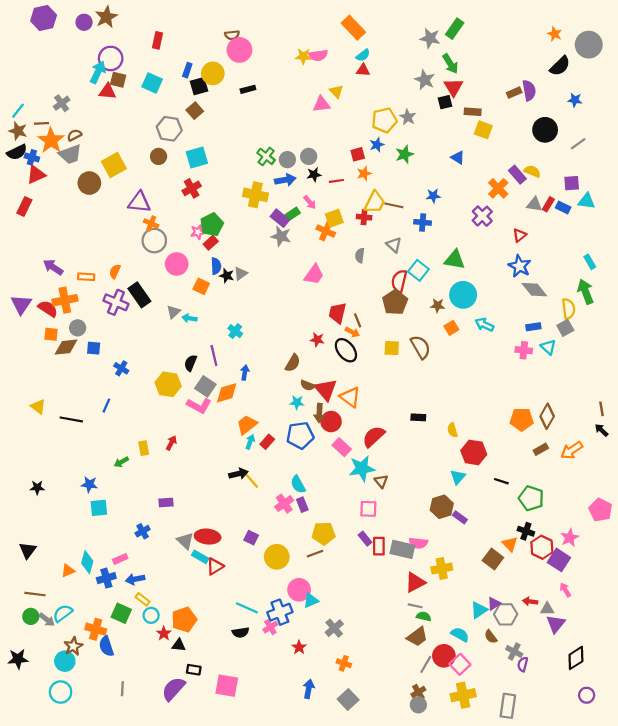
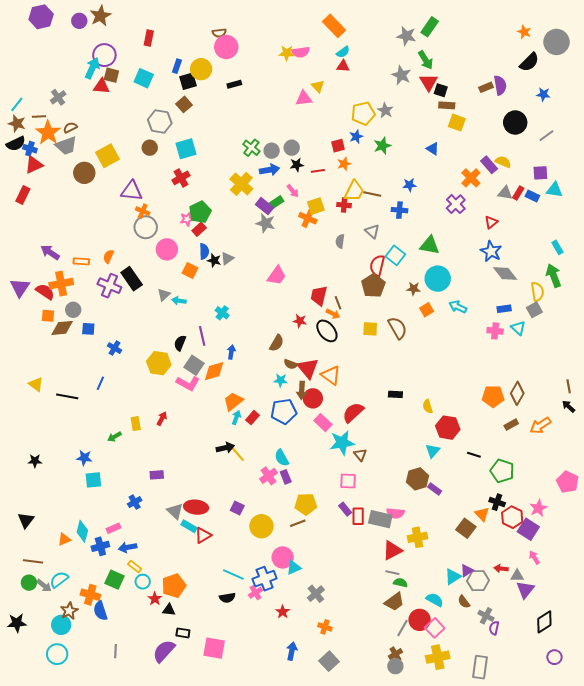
black square: (445, 102) -> (441, 90), moved, turned 32
yellow cross: (255, 195) -> (241, 184), turned 30
pink trapezoid: (314, 275) -> (277, 276), moved

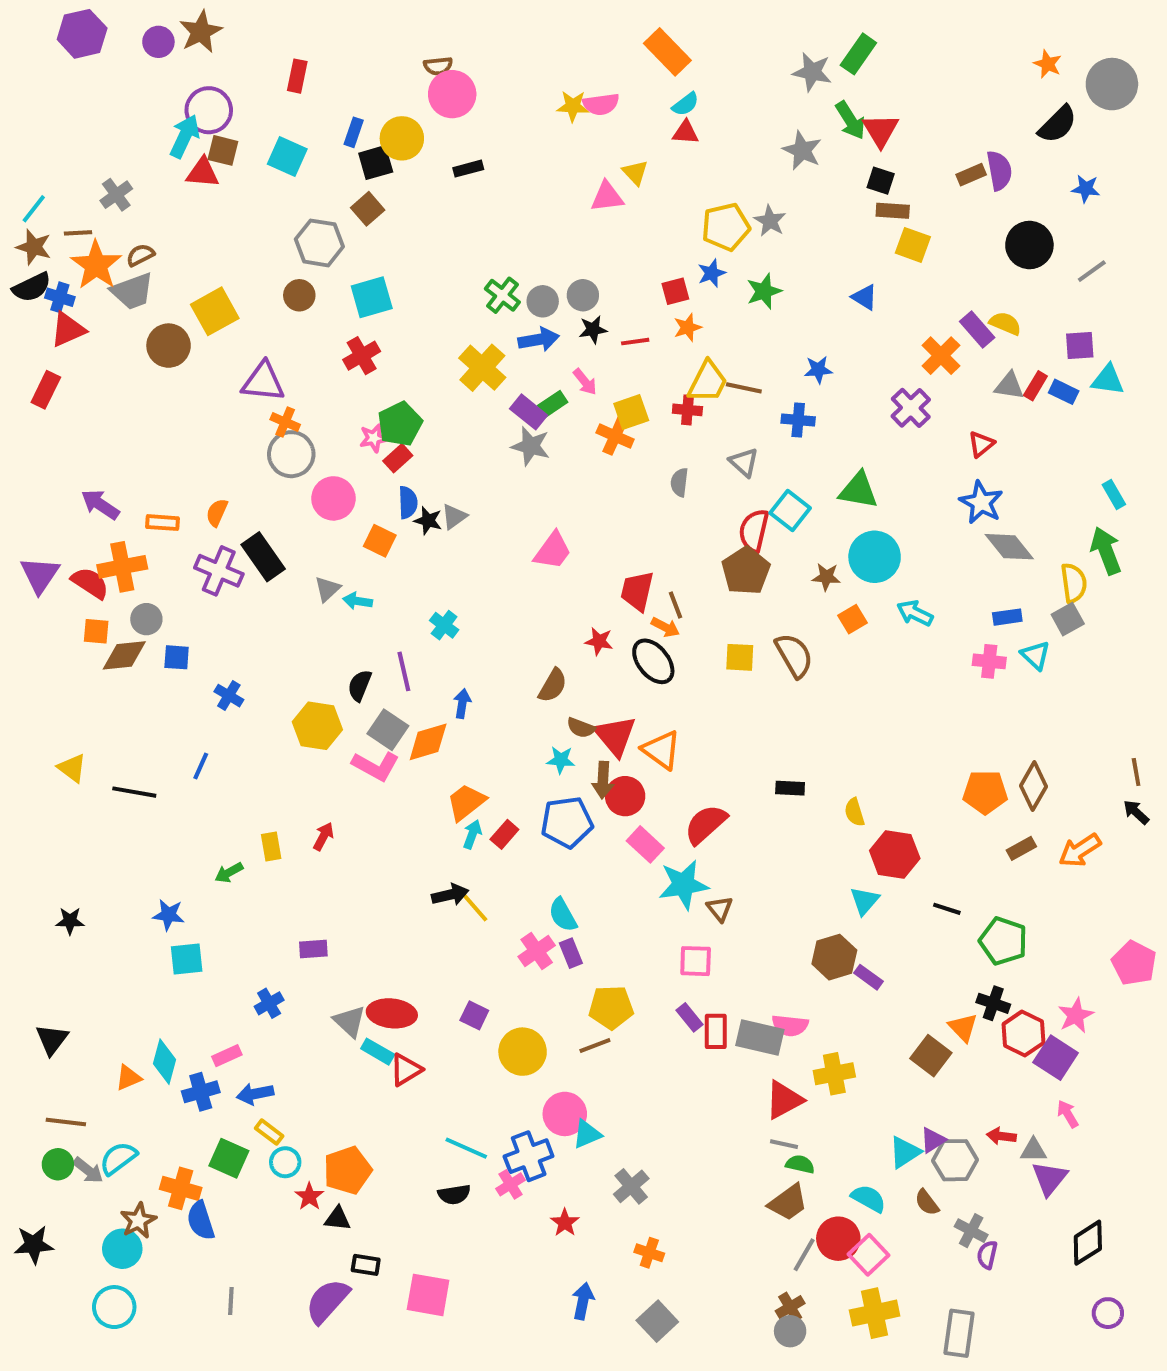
red triangle: (429, 82) -> (881, 130), moved

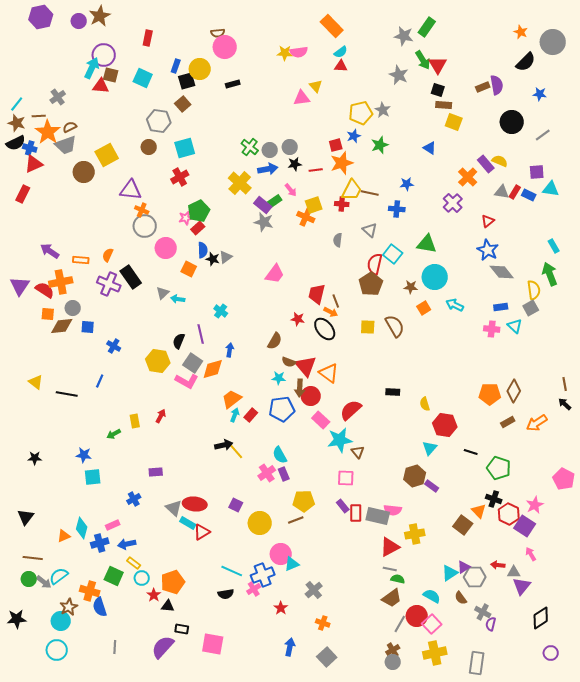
orange star: (687, 327) -> (342, 163), size x1.6

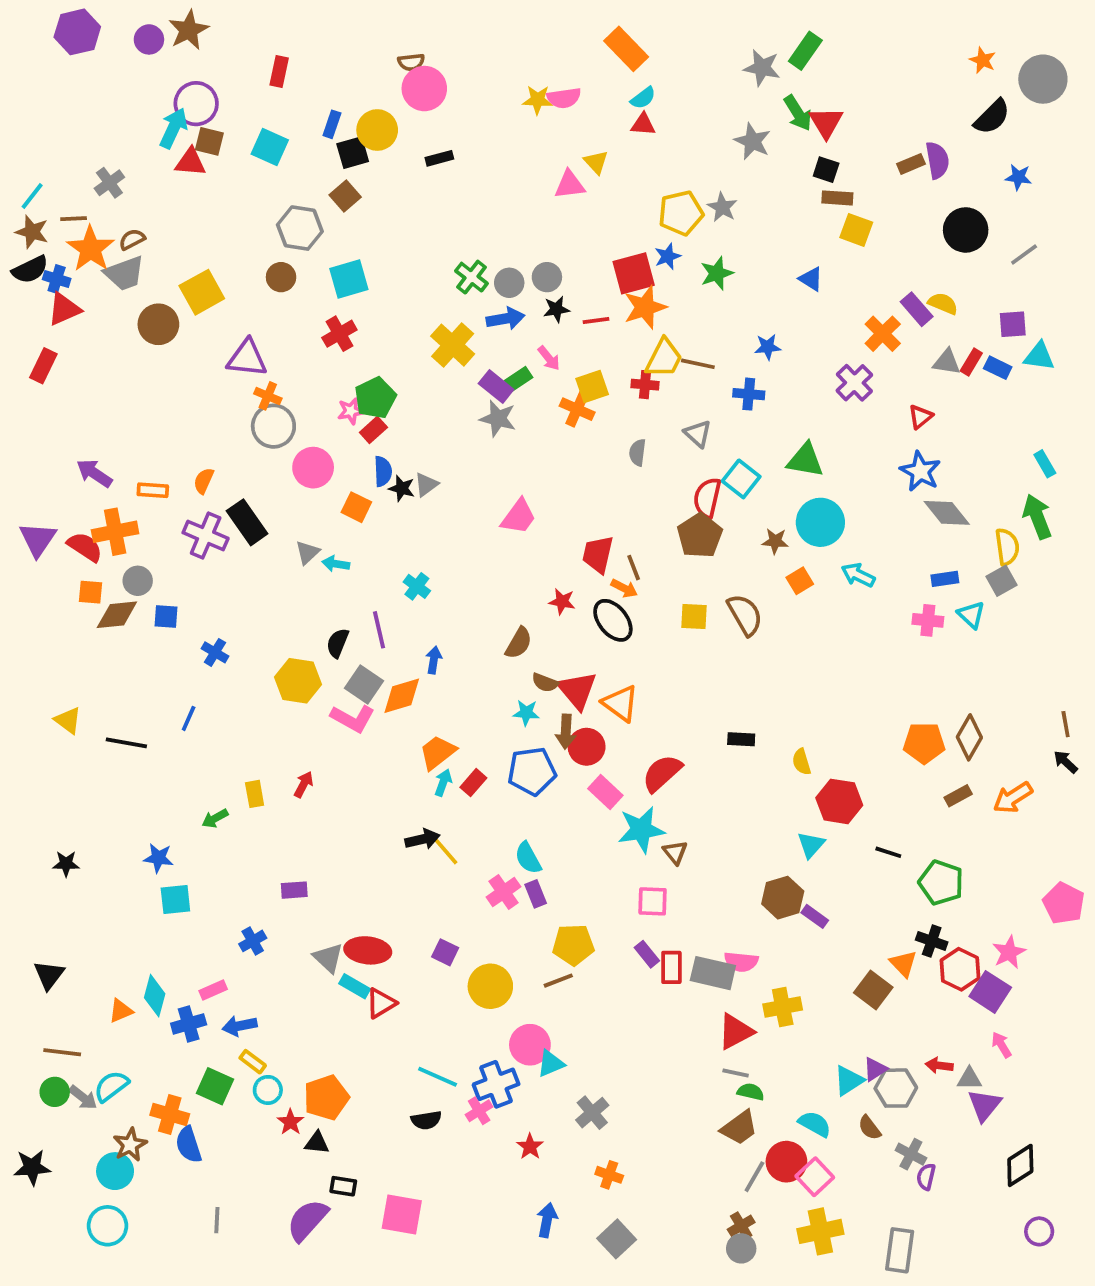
red square: (336, 145) -> (634, 273), size x1.6

